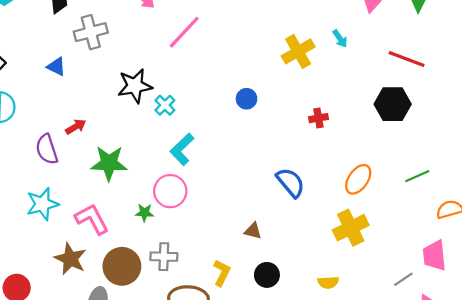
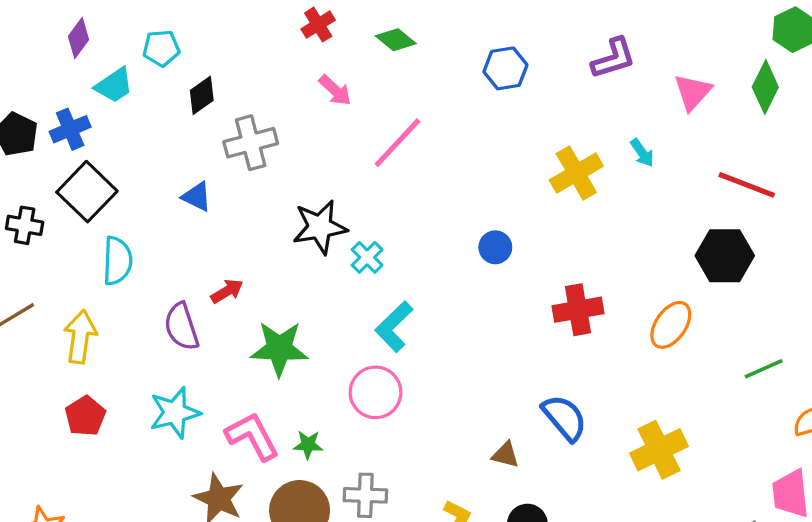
red cross: (318, 118) -> (578, 310), moved, size x1.6
orange ellipse: (358, 179) -> (671, 325), moved
blue semicircle: (291, 183) -> (564, 418), moved
green star: (144, 213) -> (308, 445), moved

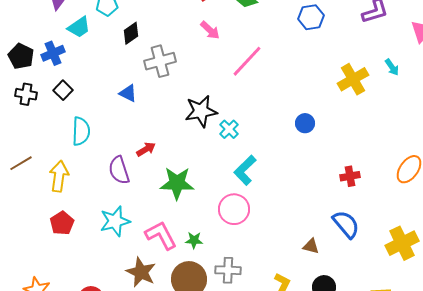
black square: (87, 192) -> (63, 90), size x0.6
black cross: (25, 225) -> (26, 94), moved
red cross: (578, 310) -> (350, 176), moved, size x0.7

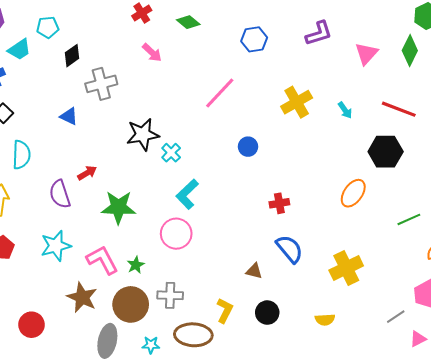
pink line: (247, 61) -> (220, 93), moved
cyan arrow: (392, 67) -> (345, 110), moved
red cross: (350, 176) -> (279, 203), moved
green star: (194, 240) -> (136, 265), turned -30

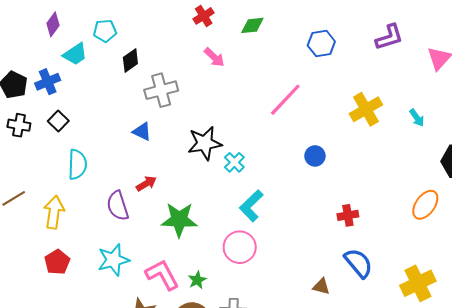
green diamond: (188, 22) -> (252, 25), turned -45
blue triangle: (69, 116) -> (142, 132), moved

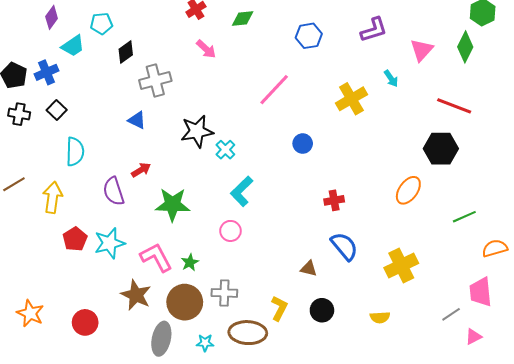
cyan arrow: (417, 118) -> (391, 78), moved
pink circle: (240, 247) -> (230, 231), size x0.7
red pentagon: (57, 262) -> (75, 239), moved

